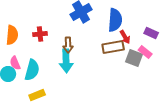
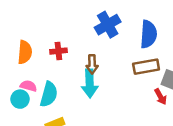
red arrow: (125, 37) -> (161, 97), moved
pink semicircle: (15, 63) -> (28, 86), turned 128

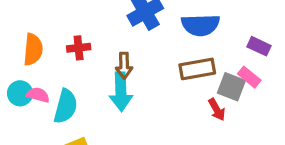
blue semicircle: (149, 34) -> (200, 25), turned 84
cyan circle: (20, 99) -> (20, 93), moved

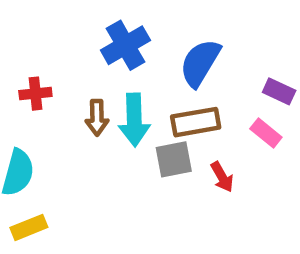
blue semicircle: (200, 25) -> (200, 63), turned 123
gray square: (231, 87) -> (174, 159), moved, turned -32
cyan arrow: (121, 92) -> (134, 120), moved

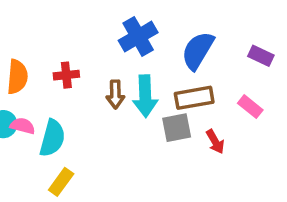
purple rectangle: (279, 91) -> (261, 56), moved
yellow rectangle: (29, 227) -> (61, 182), turned -32

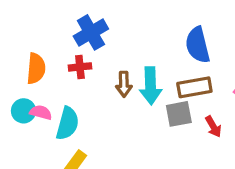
blue cross: (138, 37) -> (91, 32), moved
blue semicircle: (198, 51) -> (198, 45), turned -45

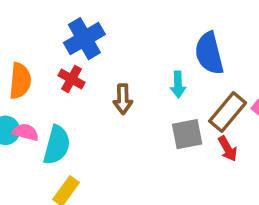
red cross: (80, 67) -> (71, 79), turned 35
cyan arrow: (151, 86) -> (178, 84), moved, size x0.6
brown rectangle: (194, 87) -> (228, 112), moved, turned -40

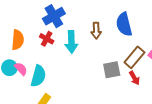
cyan arrow: (178, 84) -> (71, 42), moved, size x1.5
brown arrow: (123, 99) -> (96, 31), moved
pink semicircle: (26, 132) -> (21, 69), turned 32

